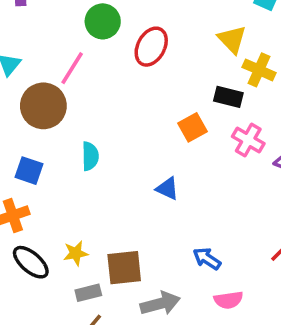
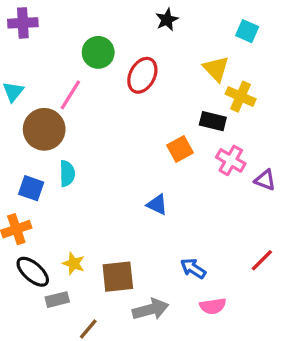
cyan semicircle: (90, 156) -> (67, 173), moved
yellow star: (76, 253) -> (74, 264), turned 30
gray rectangle: (88, 293) -> (57, 300), moved

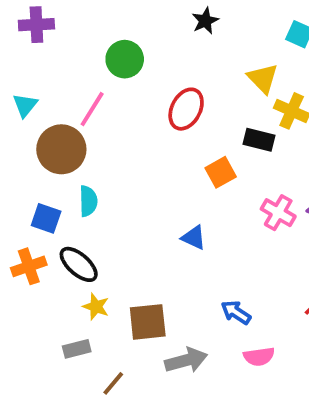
red ellipse: (142, 75) -> (186, 109), moved
pink cross: (231, 160) -> (278, 213), moved
black ellipse: (33, 272) -> (79, 264), moved

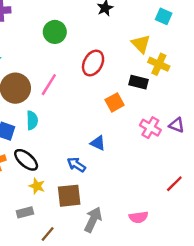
pink line: (92, 109) -> (49, 85), moved
blue arrow: (236, 312) -> (76, 165), moved
gray arrow: (186, 360) -> (93, 220), turned -50

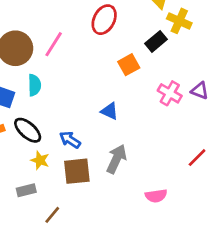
black rectangle: (138, 82) -> (156, 41), turned -54
blue arrow: (76, 165) -> (70, 140), moved
gray arrow: (93, 220) -> (116, 159), moved

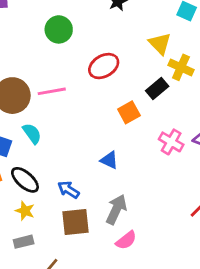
red ellipse: (104, 20) -> (104, 66), turned 32
pink line: (54, 44) -> (52, 91), turned 48
cyan semicircle: (34, 85) -> (32, 133), turned -35
yellow star: (40, 160) -> (25, 211), moved
pink semicircle: (156, 196) -> (126, 240), moved, turned -30

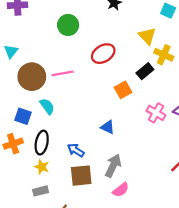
black ellipse: (25, 180) -> (42, 143), turned 60

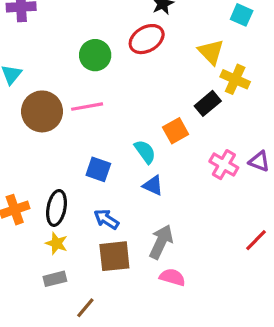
green circle: (68, 25) -> (95, 55), moved
red ellipse: (103, 54) -> (147, 39), moved
cyan semicircle: (47, 106) -> (145, 152), moved
blue square: (23, 116) -> (98, 169), moved
pink semicircle: (121, 190) -> (172, 277), turned -126

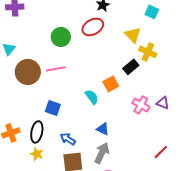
blue square: (98, 169) -> (53, 108), moved
blue triangle: (153, 185) -> (103, 129), moved

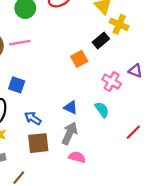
cyan semicircle: (92, 97) -> (102, 110), moved
purple triangle: (163, 103) -> (135, 71), moved

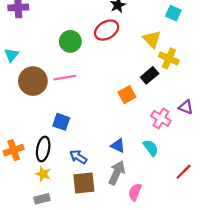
pink semicircle: (77, 157) -> (135, 192), moved, turned -84

